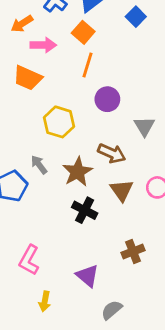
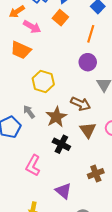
pink arrow: (43, 45) -> (32, 27), turned 30
orange line: (87, 65) -> (91, 34), moved
purple circle: (107, 99) -> (88, 62), moved
pink L-shape: (29, 260) -> (33, 165), moved

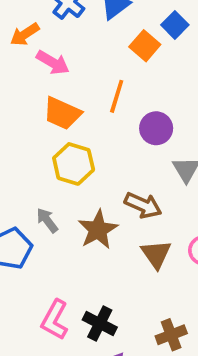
orange square: (60, 18) -> (145, 46), moved
orange line: (91, 34) -> (117, 96), moved
orange trapezoid: (21, 50) -> (62, 113), moved
black cross: (61, 144) -> (100, 324), moved

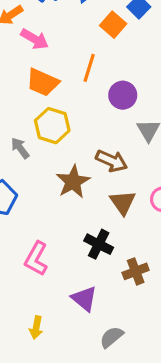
gray arrow: (47, 220) -> (20, 148), moved
black cross: (100, 324) -> (99, 244), moved

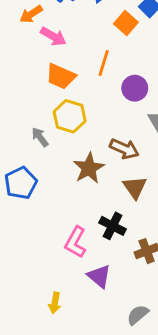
pink L-shape: (36, 259) -> (76, 242), moved
gray semicircle: (112, 337) -> (138, 315), moved

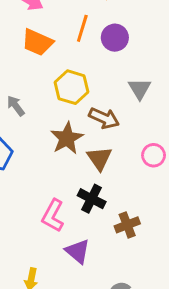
purple circle: (135, 88) -> (115, 38), moved
yellow hexagon: (70, 116) -> (71, 87), moved
brown triangle: (135, 187) -> (99, 158), moved

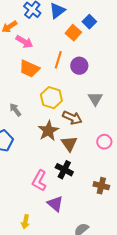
brown cross: (127, 225) -> (101, 186), moved, turned 35

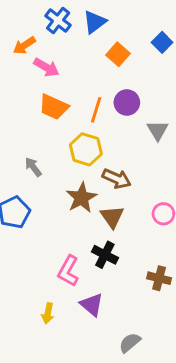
blue square: (89, 22) -> (162, 42), moved
orange line: (58, 60) -> (96, 110), moved
gray triangle: (95, 99) -> (158, 130), moved
yellow arrow: (25, 222) -> (48, 313), moved

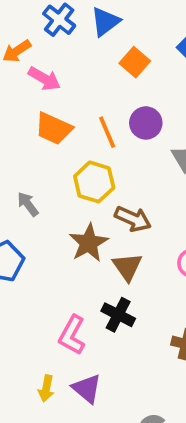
orange line: (96, 110) -> (107, 132), turned -40
purple triangle: (92, 305) -> (87, 389), moved

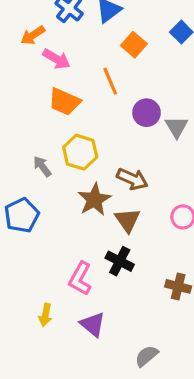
purple circle: (146, 123) -> (147, 113), moved
orange line: (107, 132) -> (110, 81), moved
yellow hexagon: (94, 182) -> (80, 152), moved
yellow arrow: (46, 389) -> (45, 315), moved

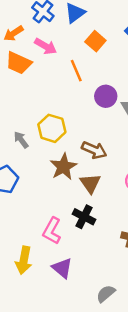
pink arrow: (56, 59) -> (46, 46), moved
orange trapezoid: (64, 102) -> (19, 63), moved
yellow arrow: (45, 315) -> (24, 260), size x1.5

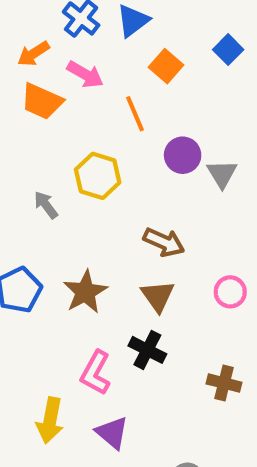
yellow hexagon: (52, 128) -> (98, 176), moved
gray arrow: (21, 140) -> (46, 205), moved
brown star: (63, 167) -> (85, 292), moved

